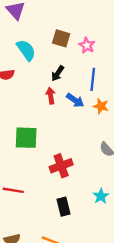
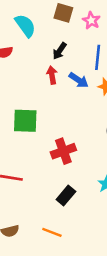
black rectangle: (63, 207) -> (66, 196), turned 54

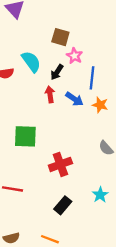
pink star: (91, 21) -> (74, 56), moved
cyan semicircle: (25, 26) -> (31, 62), moved

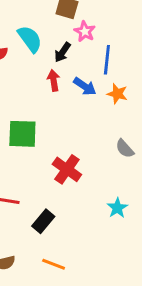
red cross: (60, 164) -> (67, 169), turned -35
black rectangle: (63, 205) -> (43, 221), moved

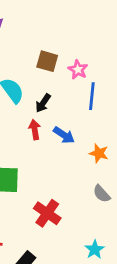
pink star: (85, 32) -> (78, 70), moved
blue line: (107, 60) -> (92, 96), moved
orange star: (117, 94) -> (99, 153), moved

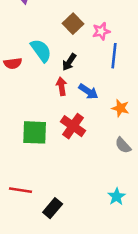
brown square: (47, 61) -> (73, 24), turned 30
pink star: (78, 70) -> (101, 31), turned 30
red cross: (47, 213) -> (73, 126), moved

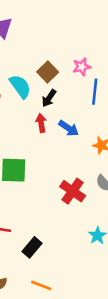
brown square: (73, 24) -> (48, 72), moved
red cross: (73, 126) -> (73, 191), moved

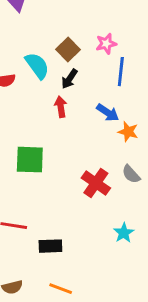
blue arrow: (69, 128) -> (108, 113), moved
black rectangle: (32, 247) -> (50, 246), turned 48

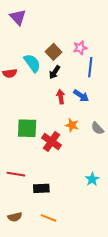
red arrow: (61, 107) -> (61, 97), moved
orange star: (128, 132) -> (72, 125), moved
gray semicircle: (131, 174) -> (97, 128), moved
red cross: (96, 183) -> (52, 142), moved

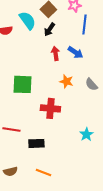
red cross: (52, 142) -> (50, 108), moved, turned -30

